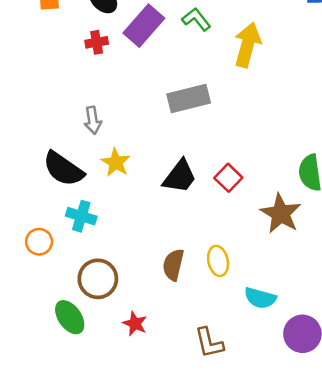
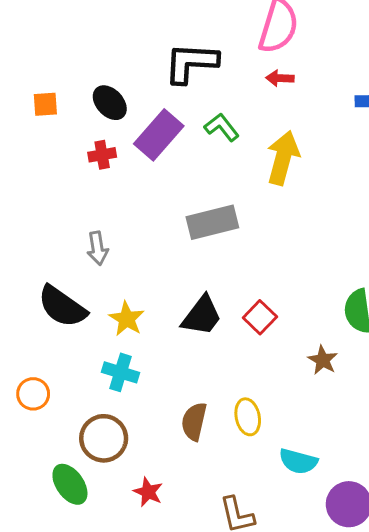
yellow star: (116, 162) -> (127, 319), moved
brown star: (281, 214) -> (323, 360), size x0.6
cyan cross: (81, 216) -> (120, 372), moved

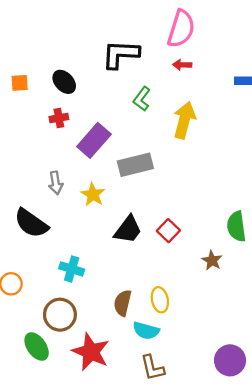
green L-shape: (222, 127) -> (142, 99), turned -105
purple rectangle: (159, 135) -> (94, 140), moved
yellow star: (127, 319) -> (93, 195), moved
cyan semicircle: (298, 461) -> (146, 331), moved
red star: (148, 492) -> (91, 352), size x1.8

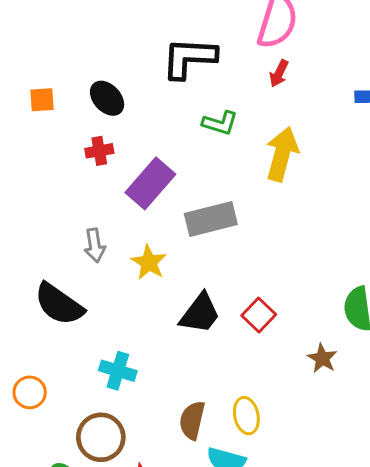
red arrow: (182, 65) -> (279, 73), turned -66
green L-shape: (142, 99) -> (220, 123), turned -110

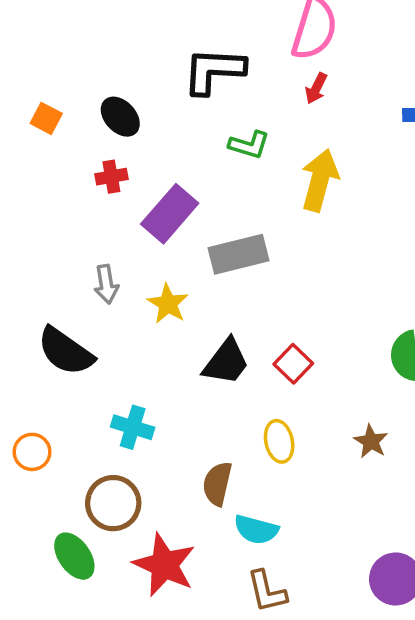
orange square: (42, 100) -> (46, 118), turned 32
brown star: (322, 358) -> (371, 441), moved
yellow ellipse: (246, 416) -> (279, 441), moved

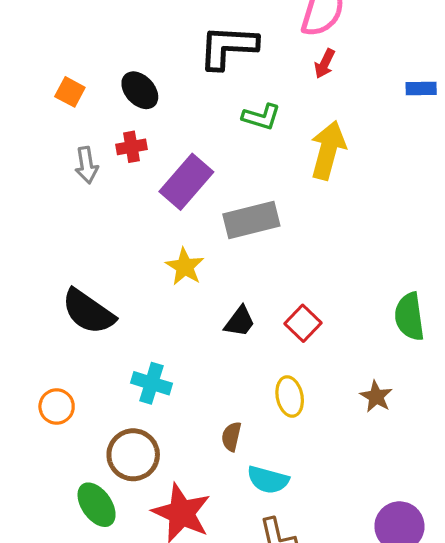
gray arrow: (106, 284) -> (87, 165), moved
black trapezoid: (226, 362) -> (240, 322), size x0.7
brown semicircle: (217, 484) -> (231, 436), size x0.7

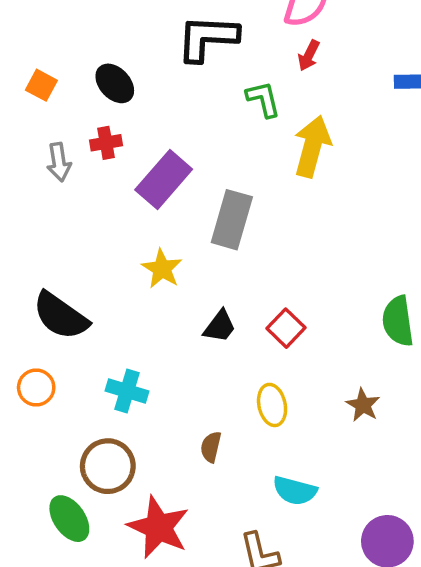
green L-shape: (261, 117) -> (263, 99), moved, turned -120
gray rectangle: (251, 220) -> (232, 220), turned -60
orange circle: (57, 407) -> (36, 387), moved
cyan semicircle: (268, 480) -> (295, 491), moved

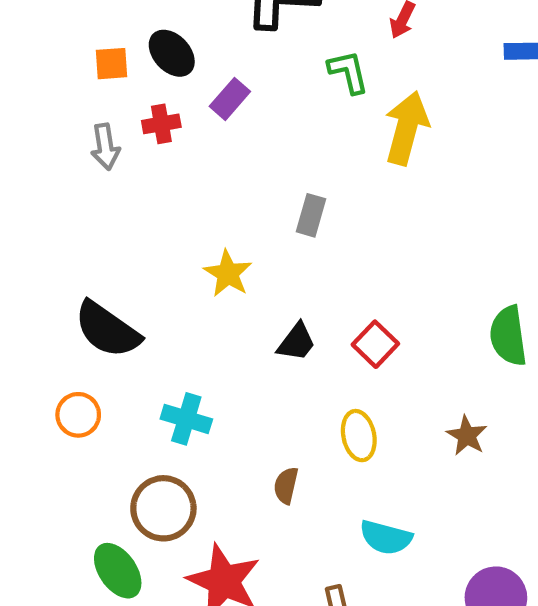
orange square: (41, 85) -> (111, 64), moved, turned -32
purple rectangle: (164, 180) -> (230, 99), moved, size x0.6
gray rectangle: (232, 220) -> (311, 215), size x0.6

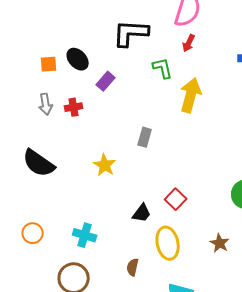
red cross: (161, 124) -> (74, 107), moved
black semicircle: (107, 330) -> (39, 163), moved
black trapezoid: (296, 342) -> (142, 213), moved
yellow ellipse: (359, 436) -> (168, 243), size x1.4

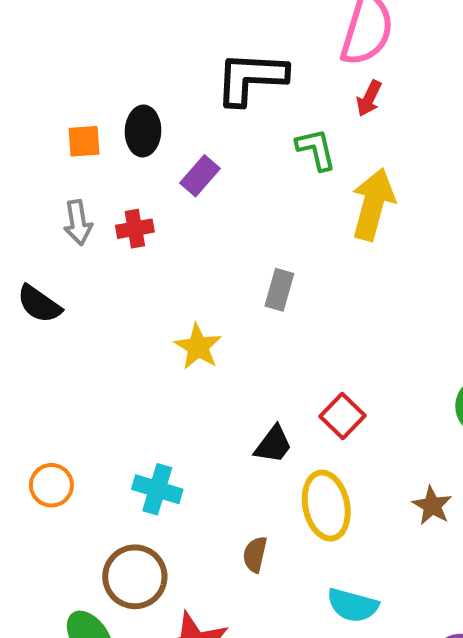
black ellipse: (78, 59) -> (143, 131), turned 45
black semicircle: (39, 163) -> (39, 304), moved, size x0.7

